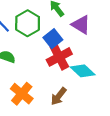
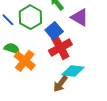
cyan diamond: (83, 71) -> (73, 71), moved, turned -35
orange cross: (22, 94) -> (25, 61), moved

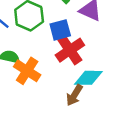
blue square: (54, 31) -> (60, 30), turned 30

